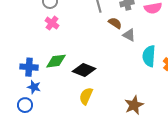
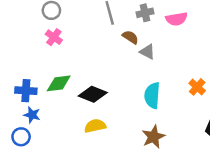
cyan semicircle: (149, 56) -> (152, 95), moved
yellow semicircle: (86, 96) -> (95, 126), turned 54

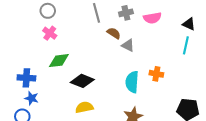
green diamond: (59, 83) -> (59, 61), moved
orange cross: (197, 87) -> (156, 74), moved, turned -32

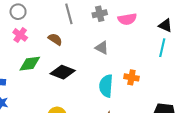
brown semicircle: (114, 33) -> (55, 39), moved
black diamond: (82, 81) -> (63, 72), moved

